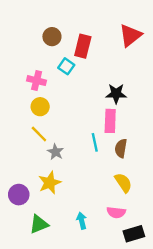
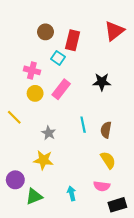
pink rectangle: (110, 121) -> (61, 89), moved, turned 36
yellow line: (39, 134) -> (14, 117), moved
yellow star: (50, 183) -> (43, 160), turned 30
purple circle: (19, 195) -> (15, 180), moved

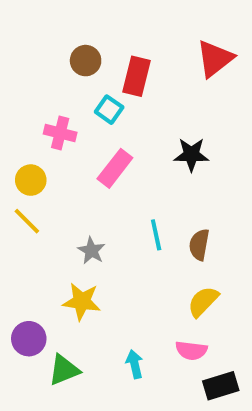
yellow circle: (35, 93) -> (31, 180), moved
yellow semicircle: (108, 160) -> (203, 301), turned -102

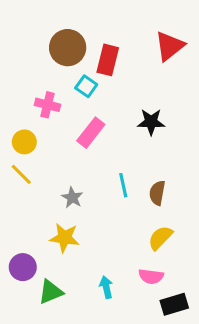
brown circle: (86, 61) -> (68, 48), size x1.5

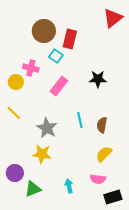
red triangle: (170, 46) -> (113, 18), moved
yellow circle: (24, 142) -> (16, 82), moved
gray star: (72, 198) -> (47, 128), size x1.5

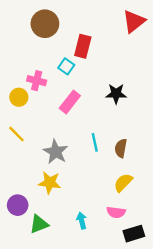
brown circle: (44, 31) -> (45, 24), moved

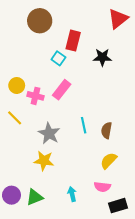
pink cross: (37, 81) -> (36, 96), moved
black star: (116, 94) -> (102, 57), moved
purple circle: (18, 205) -> (11, 195), moved

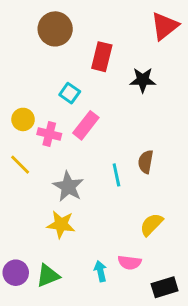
cyan square: (58, 58) -> (70, 93), moved
brown semicircle: (107, 130) -> (146, 162), moved
pink semicircle: (102, 187) -> (130, 262), moved

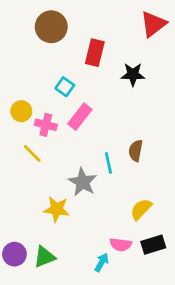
yellow line: (20, 165) -> (32, 153), moved
gray star: (68, 187) -> (83, 182), moved
cyan arrow: (100, 271) -> (102, 262), moved, turned 42
black rectangle: (165, 287) -> (153, 245), moved

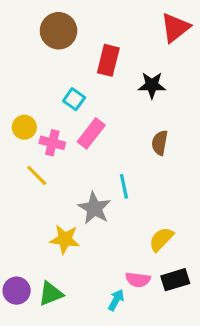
brown semicircle: (136, 151) -> (160, 143), moved

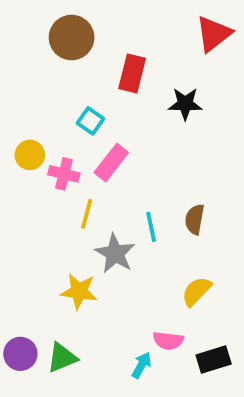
brown semicircle: (160, 143) -> (195, 219), moved
yellow line: (37, 175) -> (87, 214), moved, turned 60
black rectangle: (175, 280) -> (214, 360), moved

